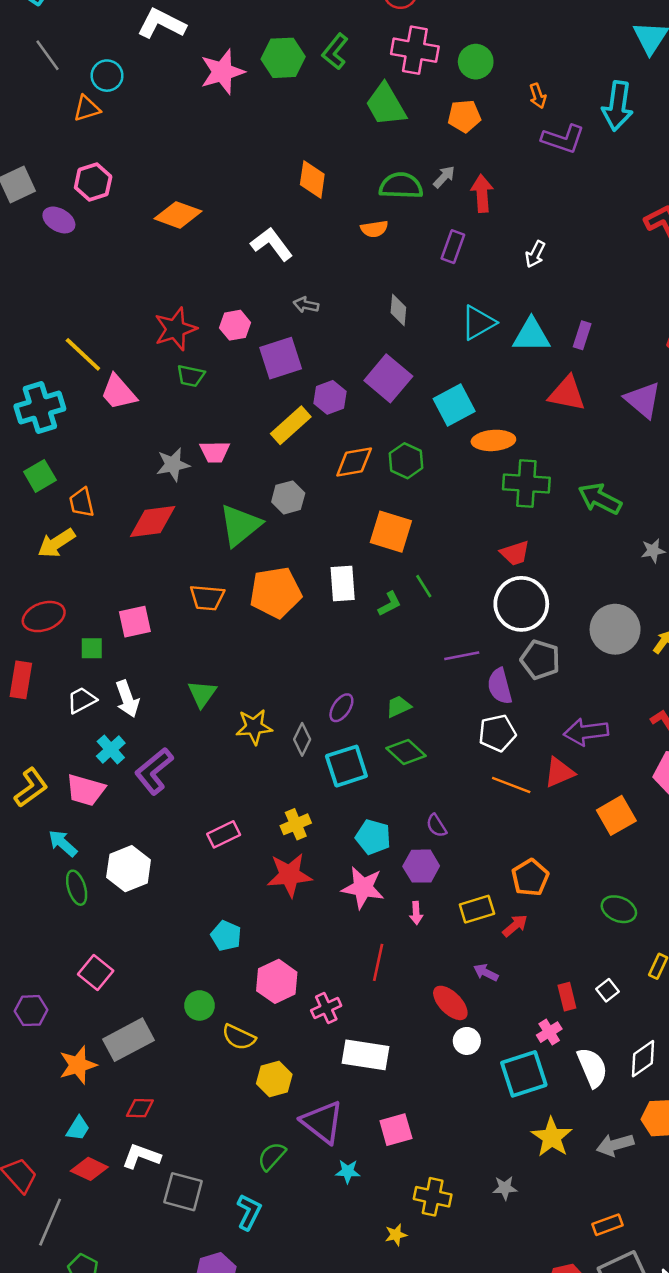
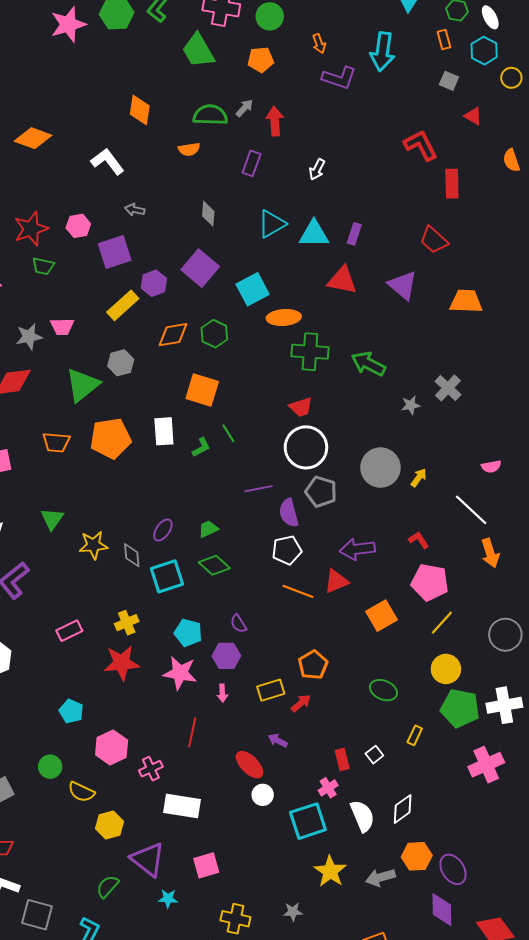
gray diamond: (302, 739) -> (132, 555), turned -30

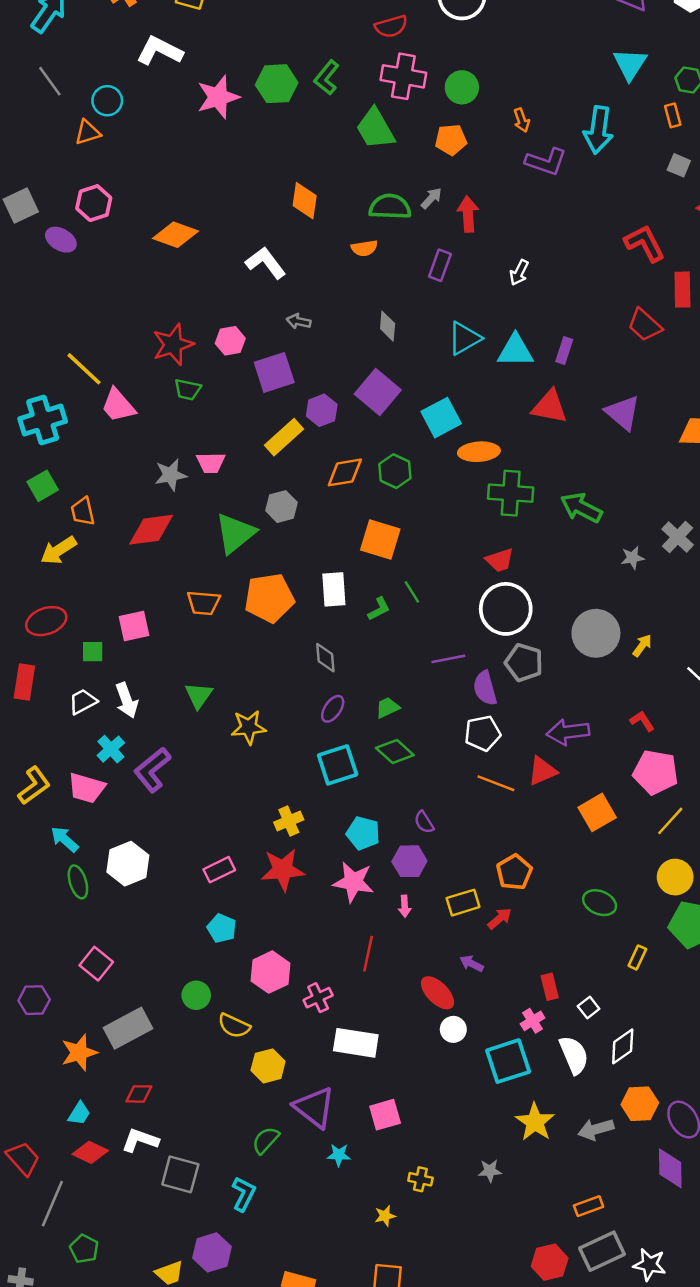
red trapezoid: (434, 240) -> (645, 325), moved
gray diamond: (132, 555) -> (325, 658), moved
pink rectangle: (69, 631) -> (219, 870), moved
white square: (374, 755) -> (589, 1007), moved
yellow cross: (235, 919) -> (420, 1179), size x0.7

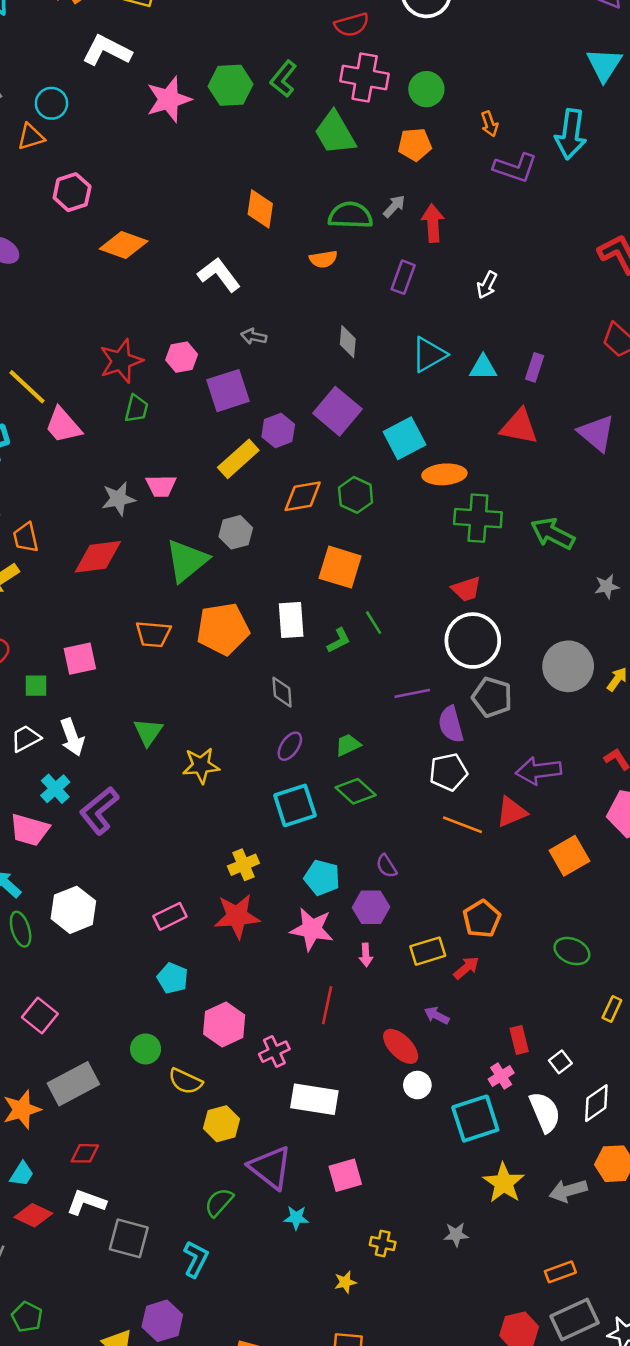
pink hexagon: (94, 203) -> (72, 192), moved
cyan triangle: (515, 351) -> (483, 367), size x0.7
green trapezoid: (188, 390) -> (137, 409), turned -88

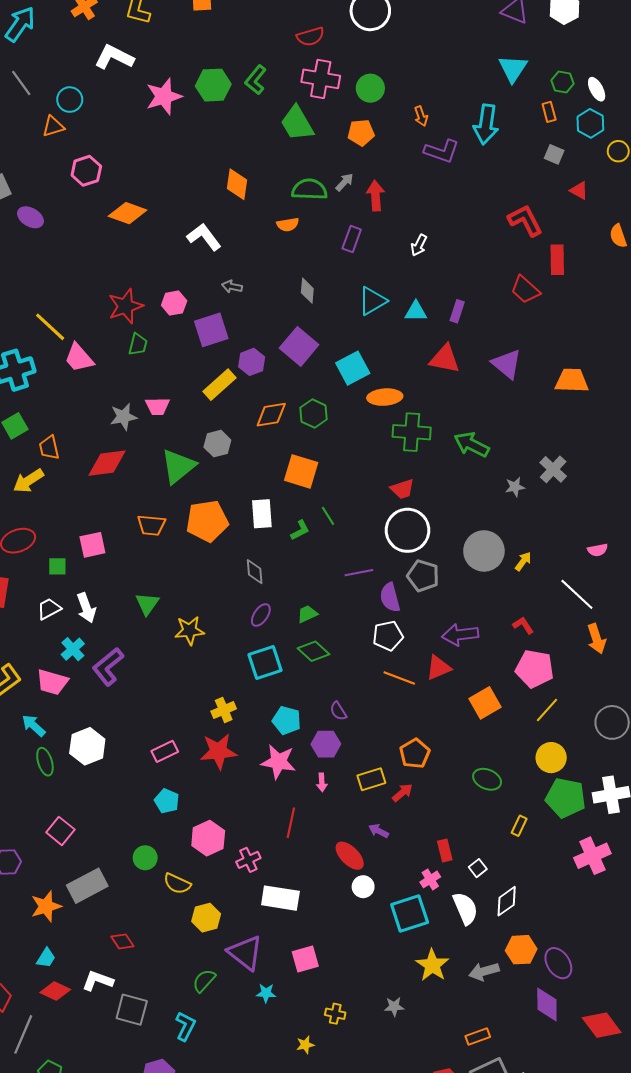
red diamond: (85, 1153) -> (122, 941), moved, turned 55

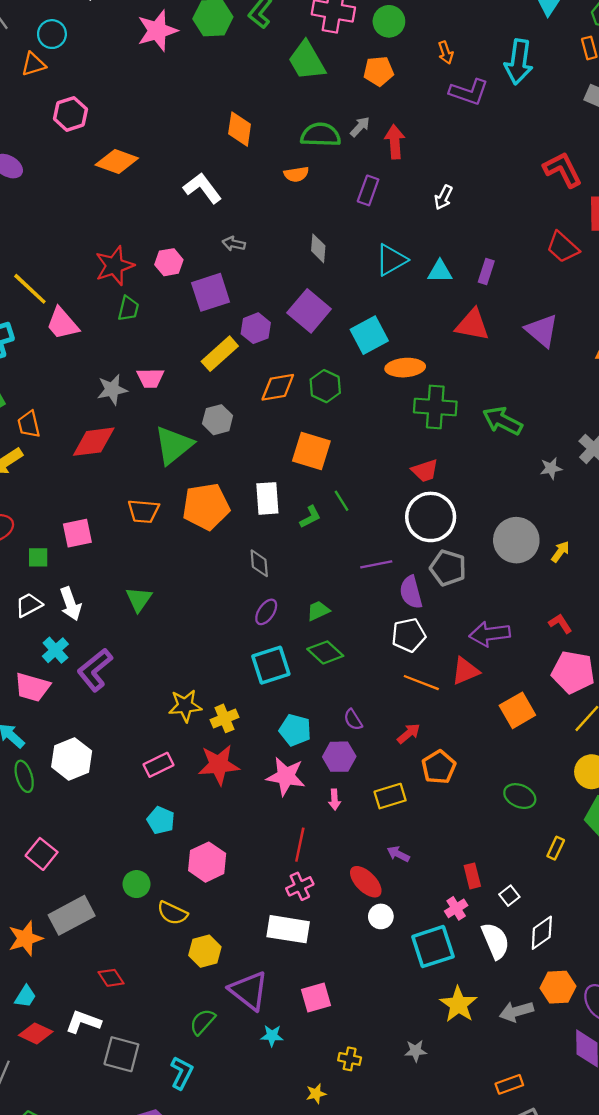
yellow star: (190, 631) -> (185, 706), moved
red arrow: (402, 793) -> (409, 734), moved
pink cross: (248, 860) -> (300, 886), moved

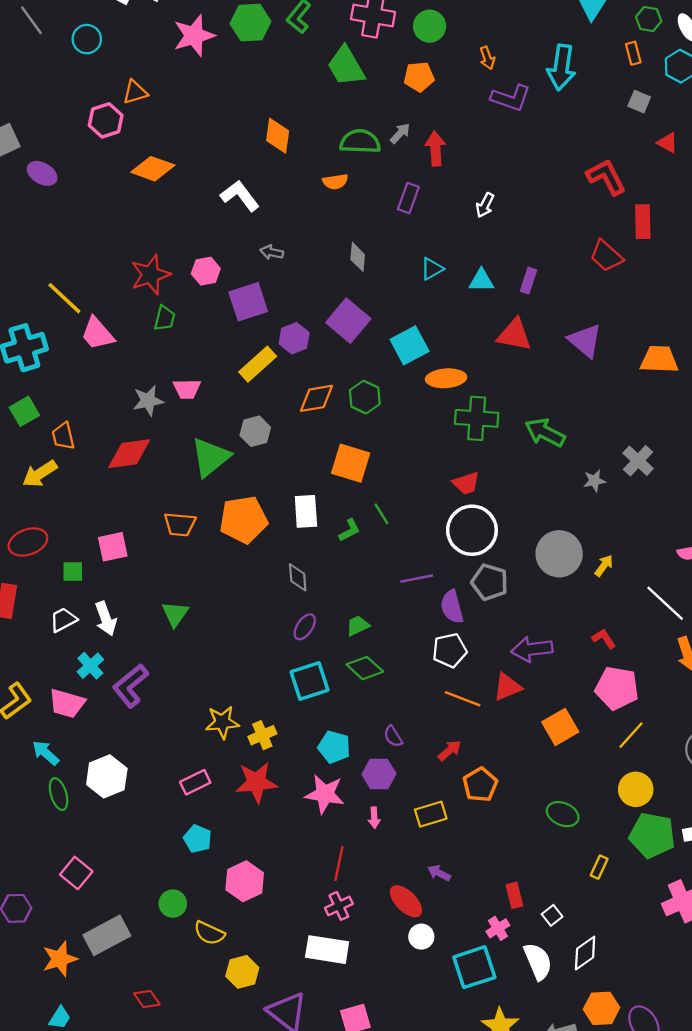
orange triangle: (33, 64) -> (135, 92), moved
cyan triangle: (391, 260) -> (432, 269), size x0.7

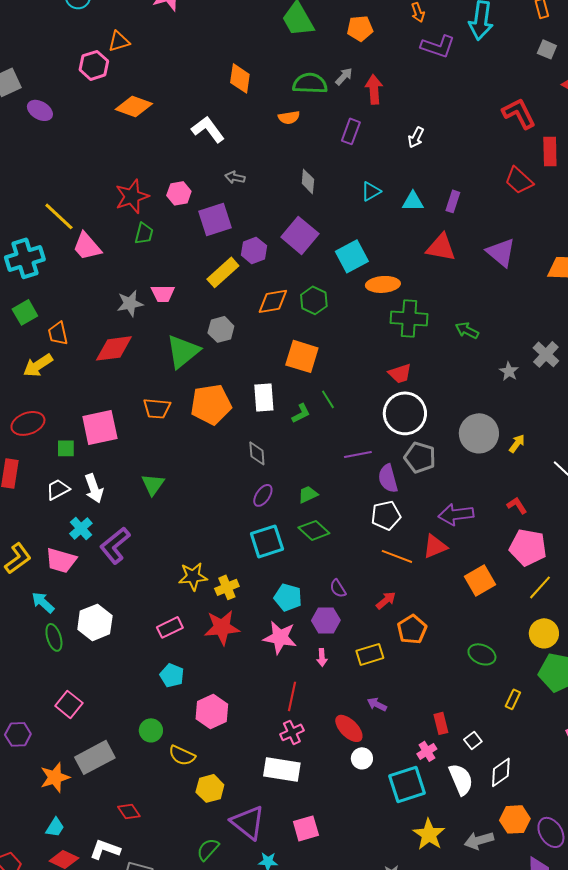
green arrow: (545, 432) -> (467, 330), size x0.7
gray star: (594, 481) -> (509, 371), turned -30
pink square: (113, 547) -> (100, 427), size x1.4

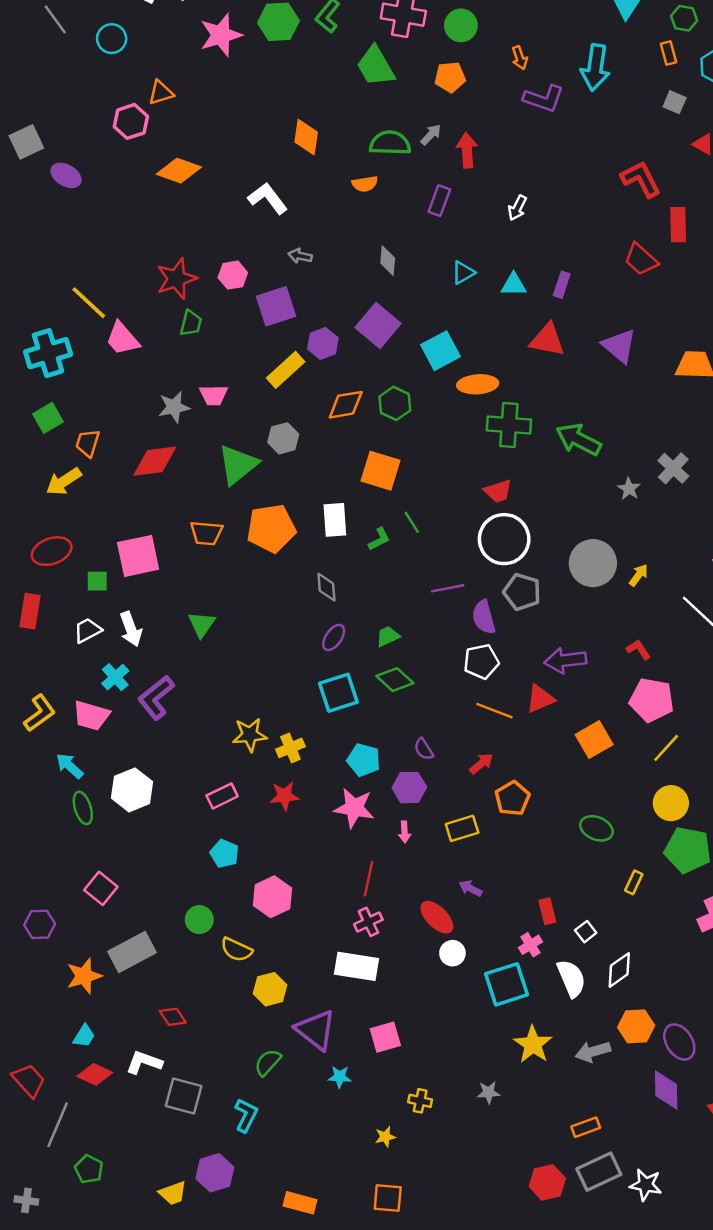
green arrow: (467, 330) -> (579, 439), size x1.6
orange trapezoid: (58, 333) -> (88, 443), turned 30
red star: (222, 627) -> (284, 796), size x0.7

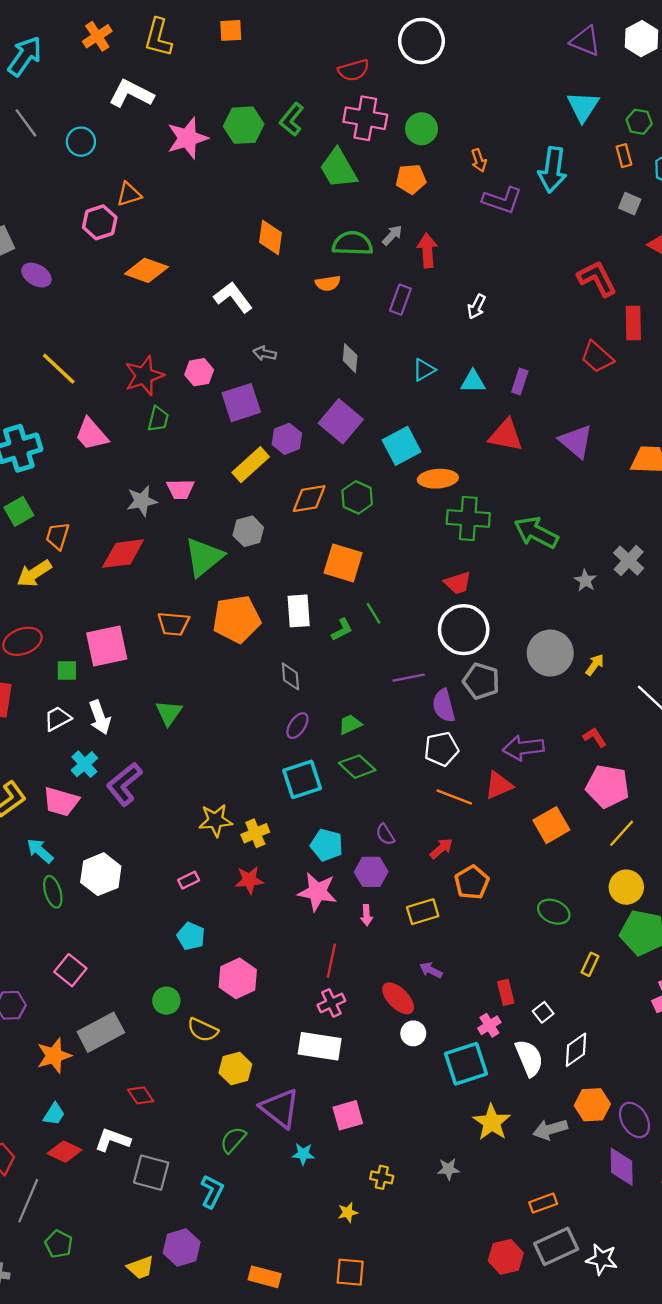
yellow line: (89, 303) -> (59, 369), moved
pink rectangle: (222, 796) -> (189, 880), size x0.7

